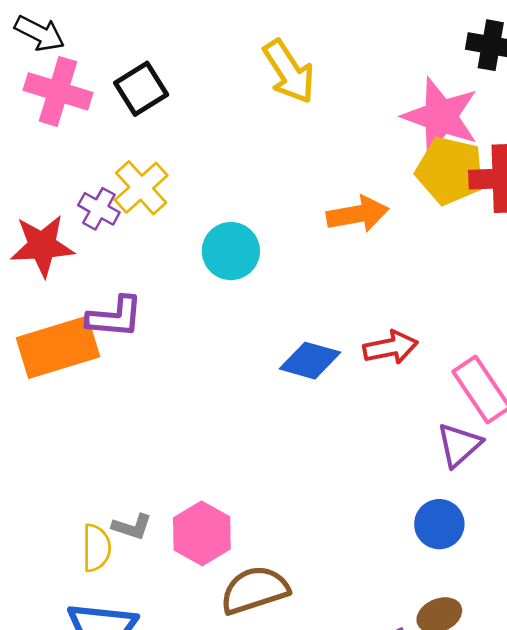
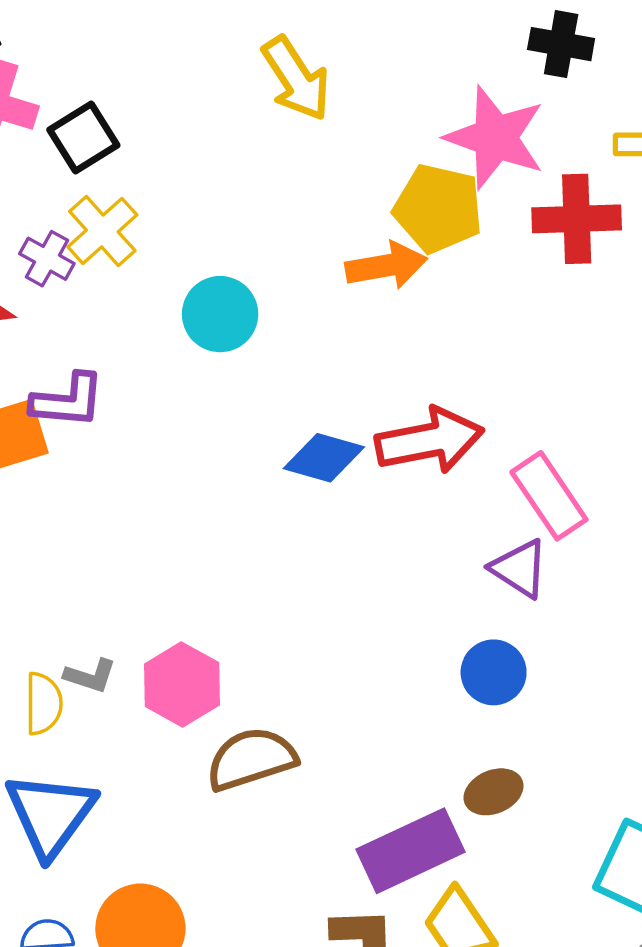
black square: (141, 89) -> (83, 138), moved
yellow pentagon: (450, 171) -> (438, 208), moved
red arrow: (391, 347) -> (429, 440), size x1.5
purple triangle: (459, 445) -> (520, 569), turned -45

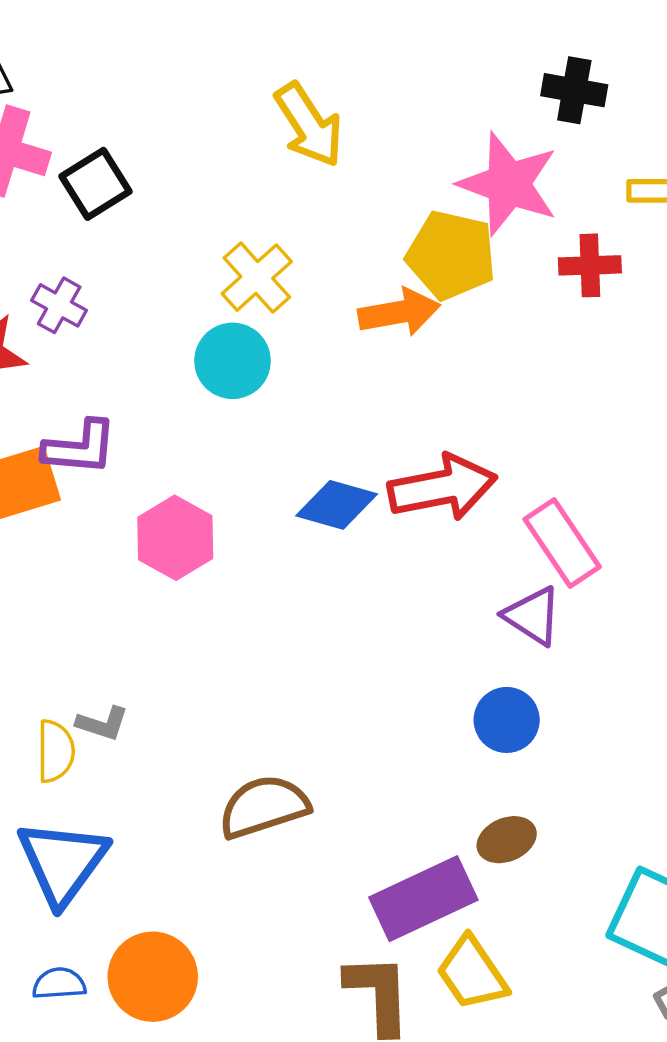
red cross: (577, 219) -> (590, 265), size x0.7
yellow cross: (102, 231) -> (257, 278), moved
pink hexagon: (182, 685) -> (175, 538), moved

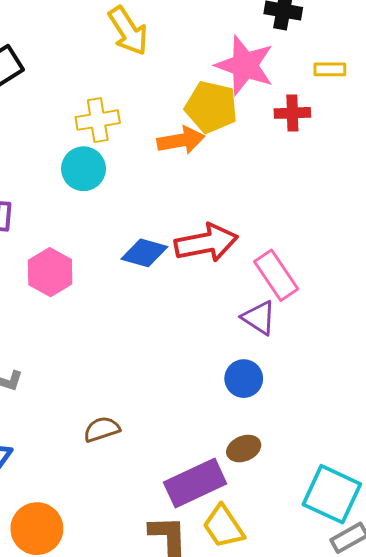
yellow cross: (257, 278) -> (98, 120), turned 33
brown semicircle: (264, 807) -> (102, 429), size x0.7

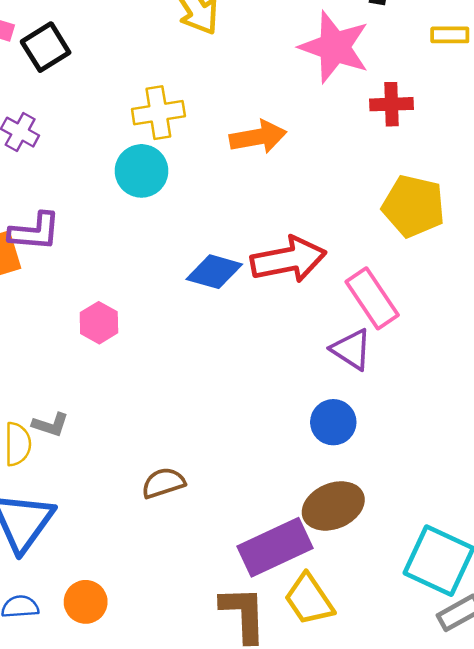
yellow rectangle: (330, 69) -> (450, 35), moved
yellow pentagon: (211, 107) -> (413, 206), moved
pink hexagon: (50, 272) -> (99, 323), moved, size x0.7
brown ellipse: (244, 449) -> (333, 506), size x1.5
orange circle: (37, 529) -> (86, 602), size x0.7

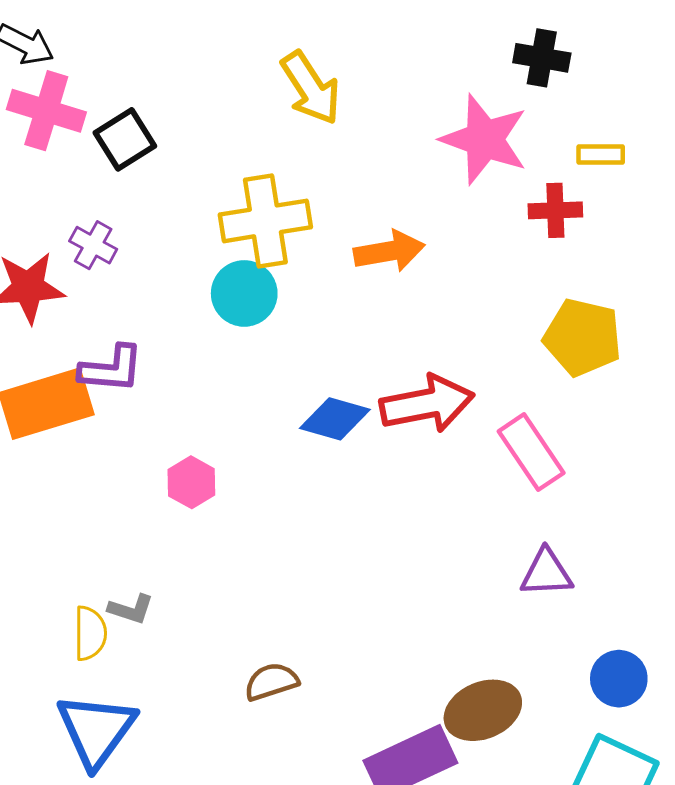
yellow rectangle: (450, 35) -> (601, 155), moved
yellow cross: (158, 113) -> (265, 221), size x1.4
purple triangle: (351, 349) -> (546, 573), moved, turned -36
blue circle: (333, 422) -> (619, 679), moved

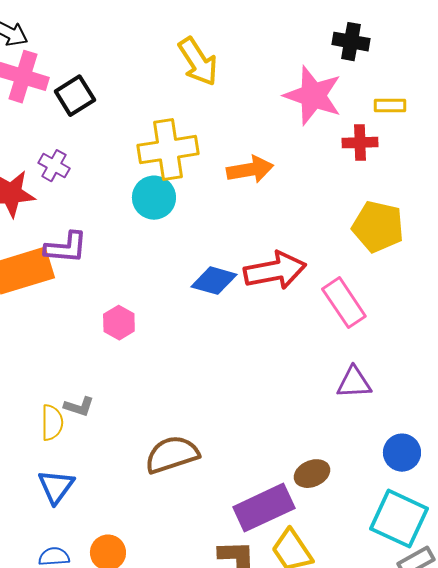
brown semicircle: (271, 682) -> (172, 455), size x1.5
brown ellipse: (483, 710) -> (312, 474), size x0.7
blue triangle: (96, 730) -> (56, 487), size x0.7

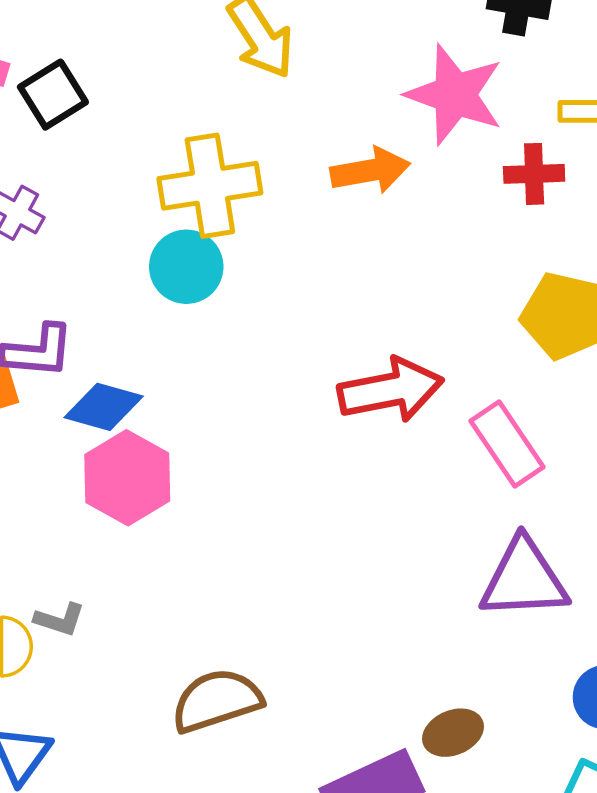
orange arrow: (250, 170) -> (370, 171), moved
blue diamond: (214, 281) -> (104, 407), moved
pink hexagon: (119, 323) -> (127, 478), size x1.6
purple triangle: (354, 383) -> (524, 579), size x1.5

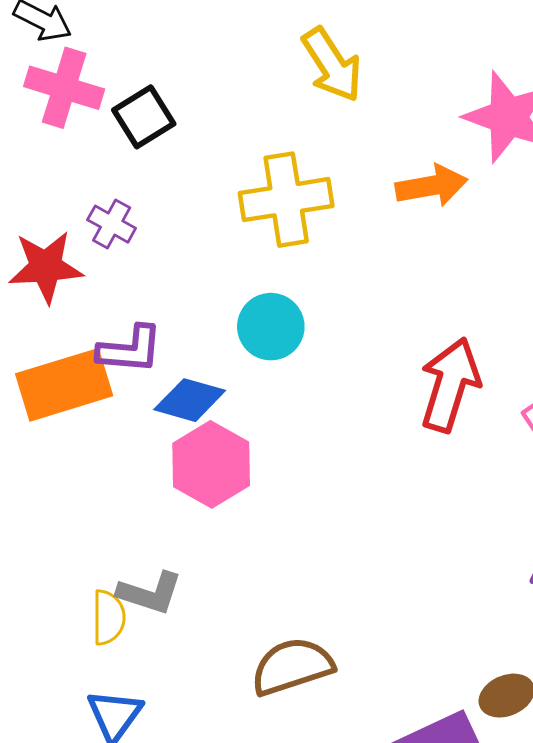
cyan circle: (186, 267) -> (271, 327), moved
red arrow: (391, 390) -> (450, 385), turned -62
gray L-shape: (60, 620) -> (150, 593), size x1.4

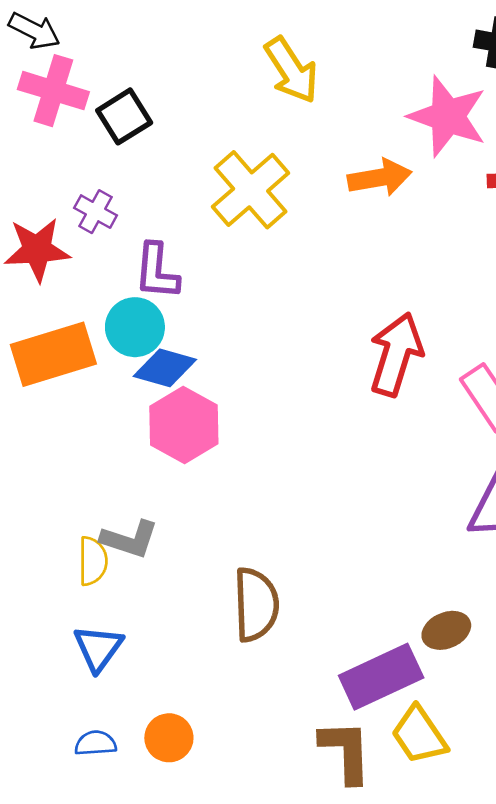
yellow cross: (286, 200) -> (251, 190), turned -32
cyan circle: (271, 327) -> (135, 327), moved
purple L-shape: (130, 350) -> (157, 271), moved, turned 90
brown semicircle: (292, 666) -> (256, 605), turned 106

